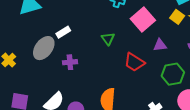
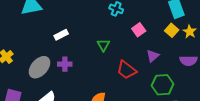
pink square: (143, 20) -> (139, 30), size x0.6
purple triangle: (160, 45) -> (153, 56), turned -40
gray ellipse: (44, 48) -> (39, 67), moved

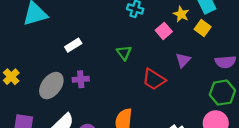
yellow star: (190, 32) -> (181, 14), moved
green hexagon: (163, 85) -> (222, 93), moved

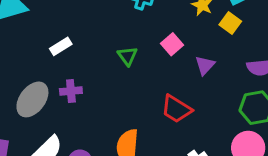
pink square: (164, 31) -> (172, 44), moved
red trapezoid: (154, 79) -> (176, 109), moved

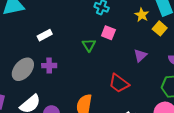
pink square: (172, 44) -> (108, 33), moved, turned -32

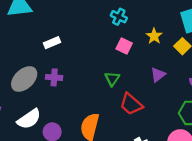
yellow star: (142, 15) -> (154, 36), moved
green triangle: (89, 45) -> (112, 79), moved

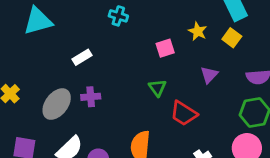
cyan cross: (119, 17) -> (118, 16), moved
pink square: (124, 46) -> (165, 48), turned -35

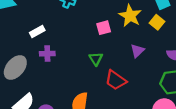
yellow star: (198, 31) -> (130, 16), size x1.5
purple cross: (91, 97) -> (47, 54), moved

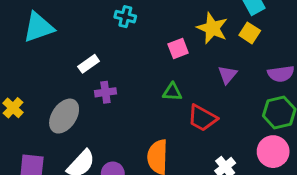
green triangle: (96, 59) -> (172, 92), turned -48

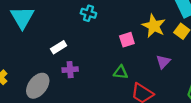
cyan triangle: (38, 27) -> (22, 17), turned -45

